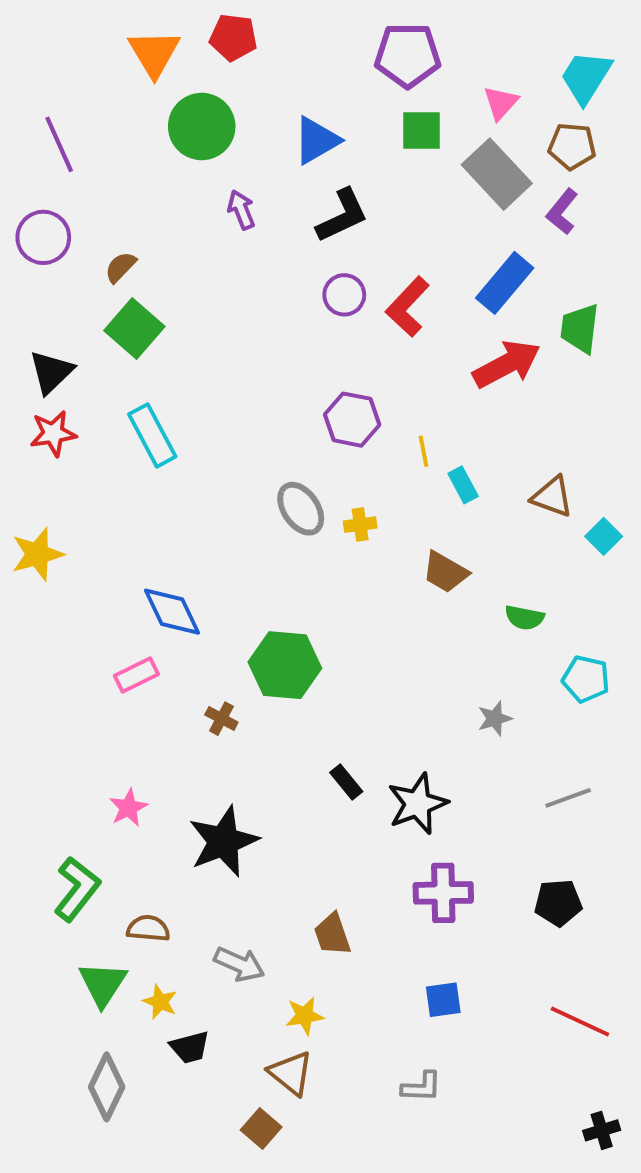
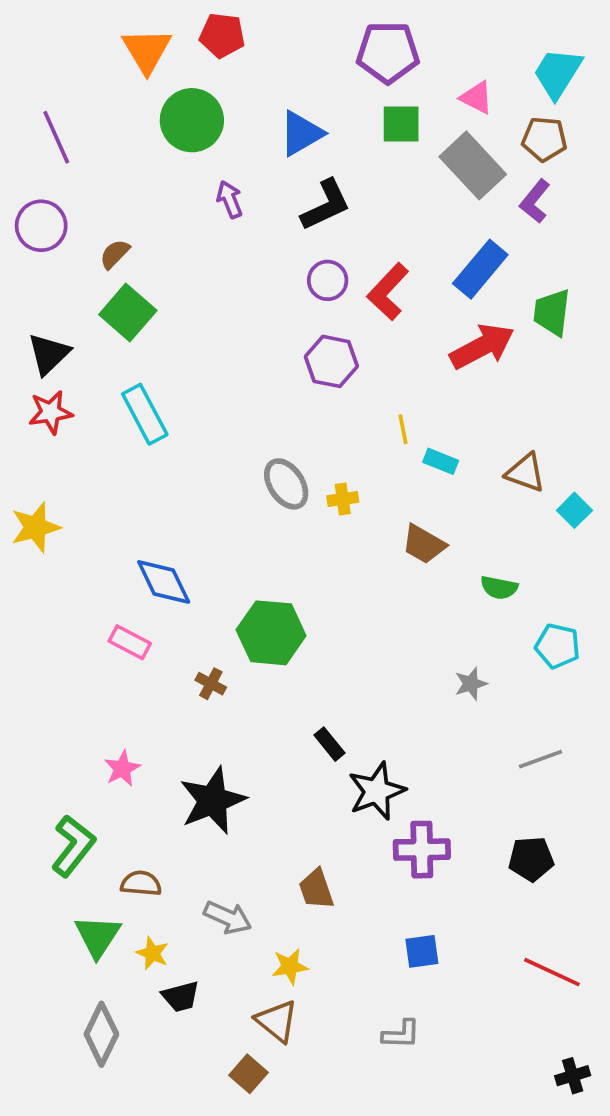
pink triangle: (501, 103) -> (476, 98), turned -45
purple hexagon: (352, 420) -> (331, 361), moved
cyan rectangle: (463, 485) -> (441, 461), turned -40
pink rectangle: (136, 675) -> (130, 642), turned 54
black star: (418, 804) -> (377, 791), moved

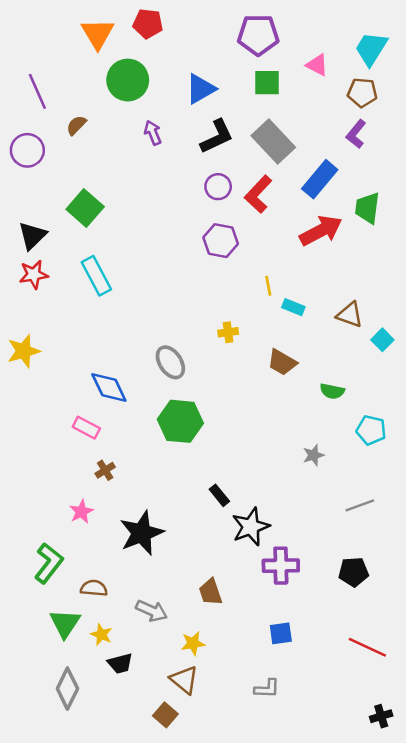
gray rectangle: (473, 165) -> (273, 142), moved
brown semicircle: (115, 254) -> (76, 125), moved
gray ellipse: (286, 484) -> (170, 362), moved
brown cross: (211, 684) -> (105, 470), moved, turned 30

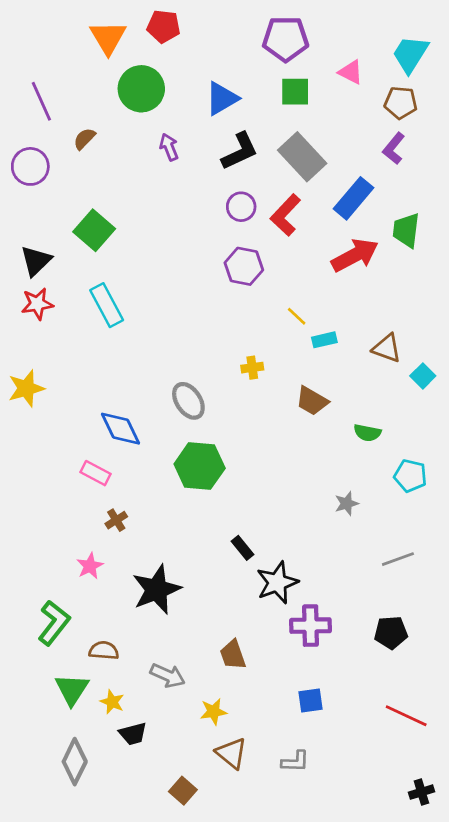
yellow line: (268, 286) -> (297, 316), turned -36
cyan rectangle: (293, 307) -> (324, 340), turned -35
brown triangle: (184, 680) -> (231, 753), moved

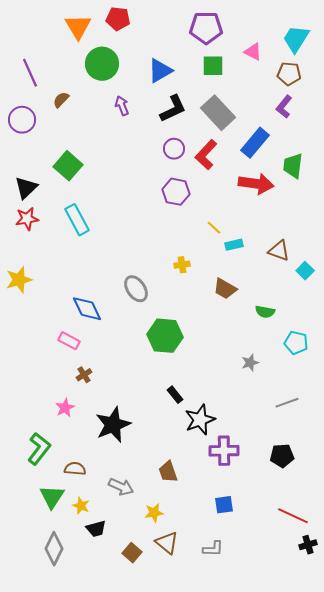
red arrow: (355, 255) -> (256, 184), turned 36
green hexagon: (200, 466) -> (165, 336), moved
brown square: (183, 791) -> (132, 553), moved
black cross: (421, 792) -> (308, 545), moved

